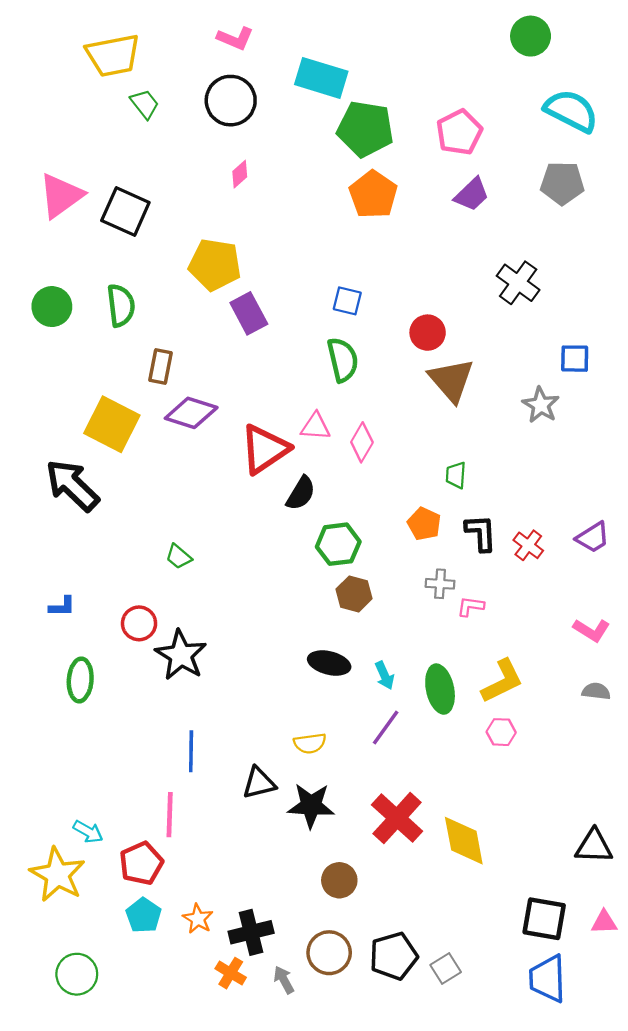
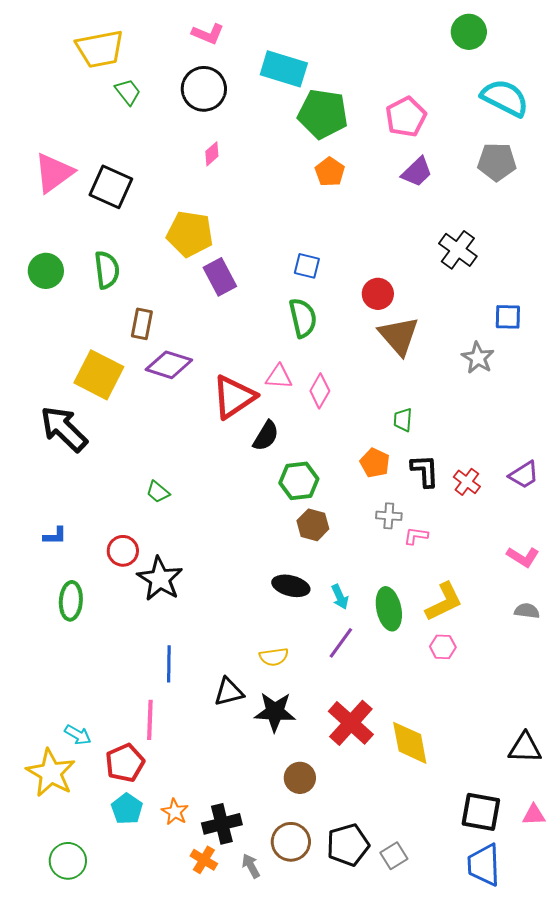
orange pentagon: (373, 195) -> (330, 172), size x0.7

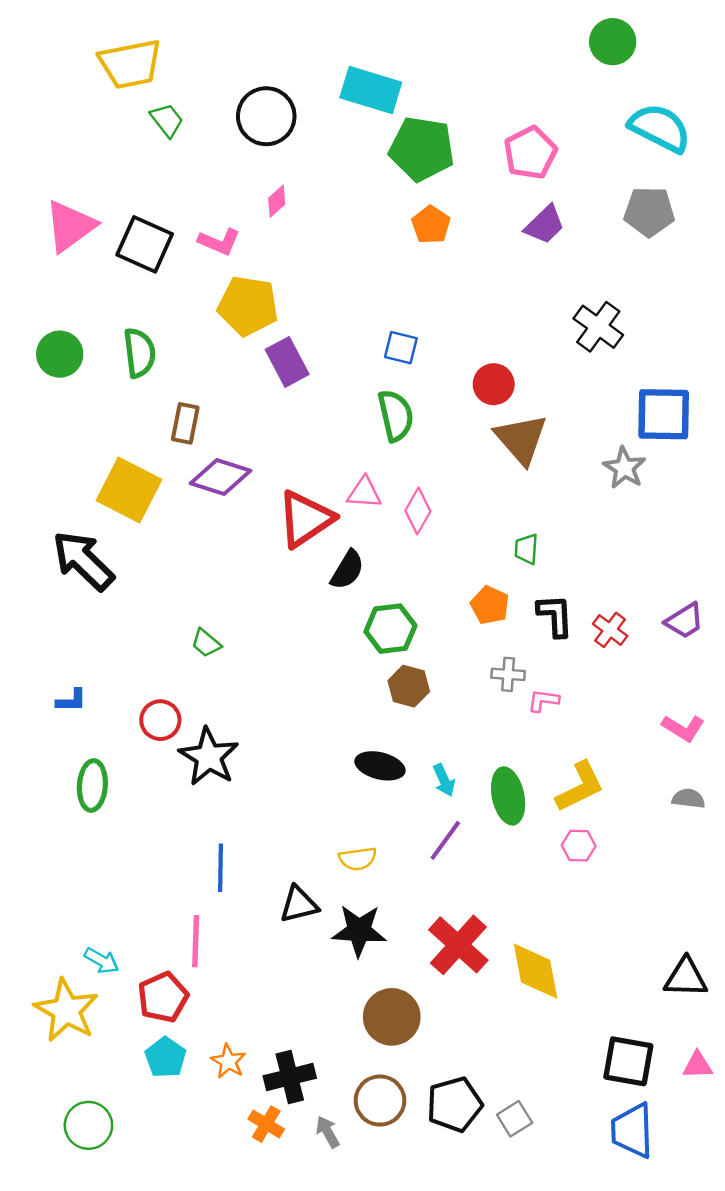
pink L-shape: (208, 34) -> (219, 242), moved
blue square: (508, 317) -> (664, 414), size x1.6
brown circle: (300, 778) -> (392, 1017), size x1.4

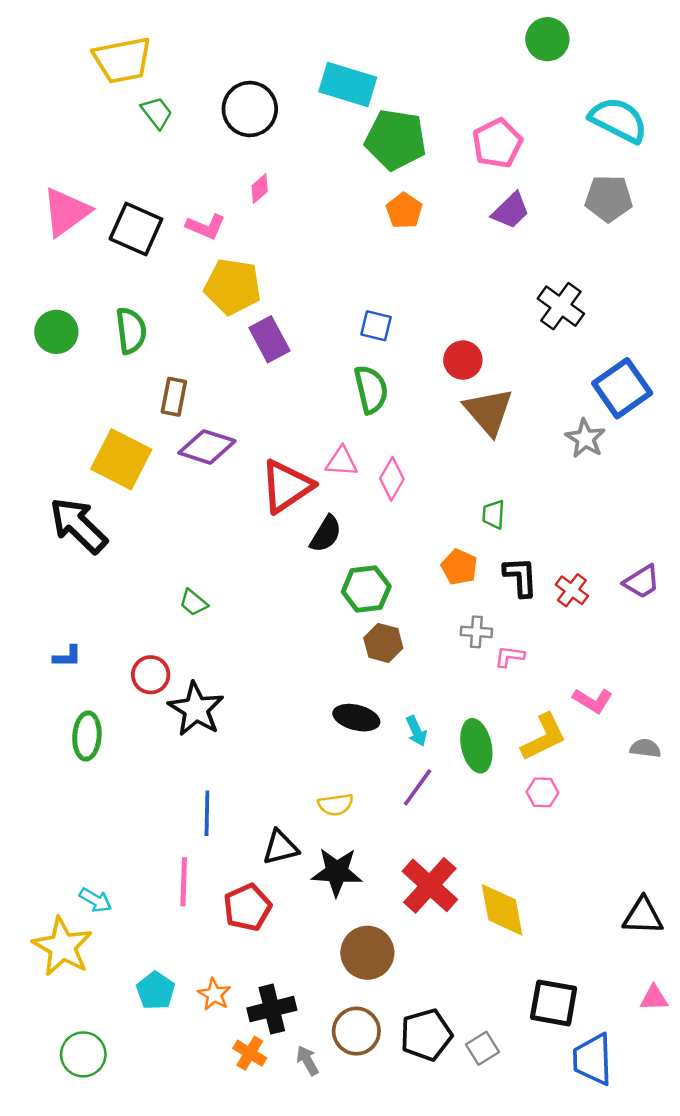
green circle: (613, 42) -> (547, 39), moved
blue square: (664, 414) -> (622, 388), turned -36
pink L-shape: (683, 728) -> (593, 700), moved
red pentagon: (163, 997) -> (247, 907), moved
black square: (628, 1061) -> (554, 1003), moved

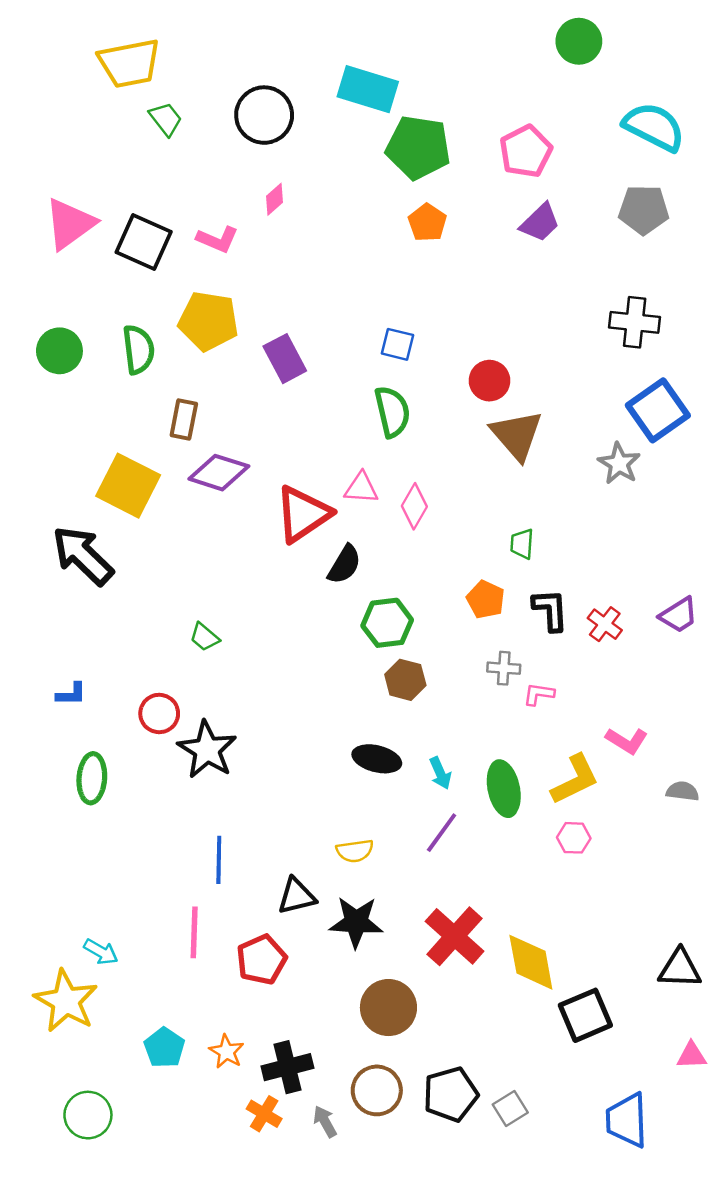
yellow pentagon: (233, 287) -> (208, 321), moved
black cross: (561, 306) -> (635, 322), moved, turned -30
black square: (554, 1003) -> (585, 1015), moved, turned -33

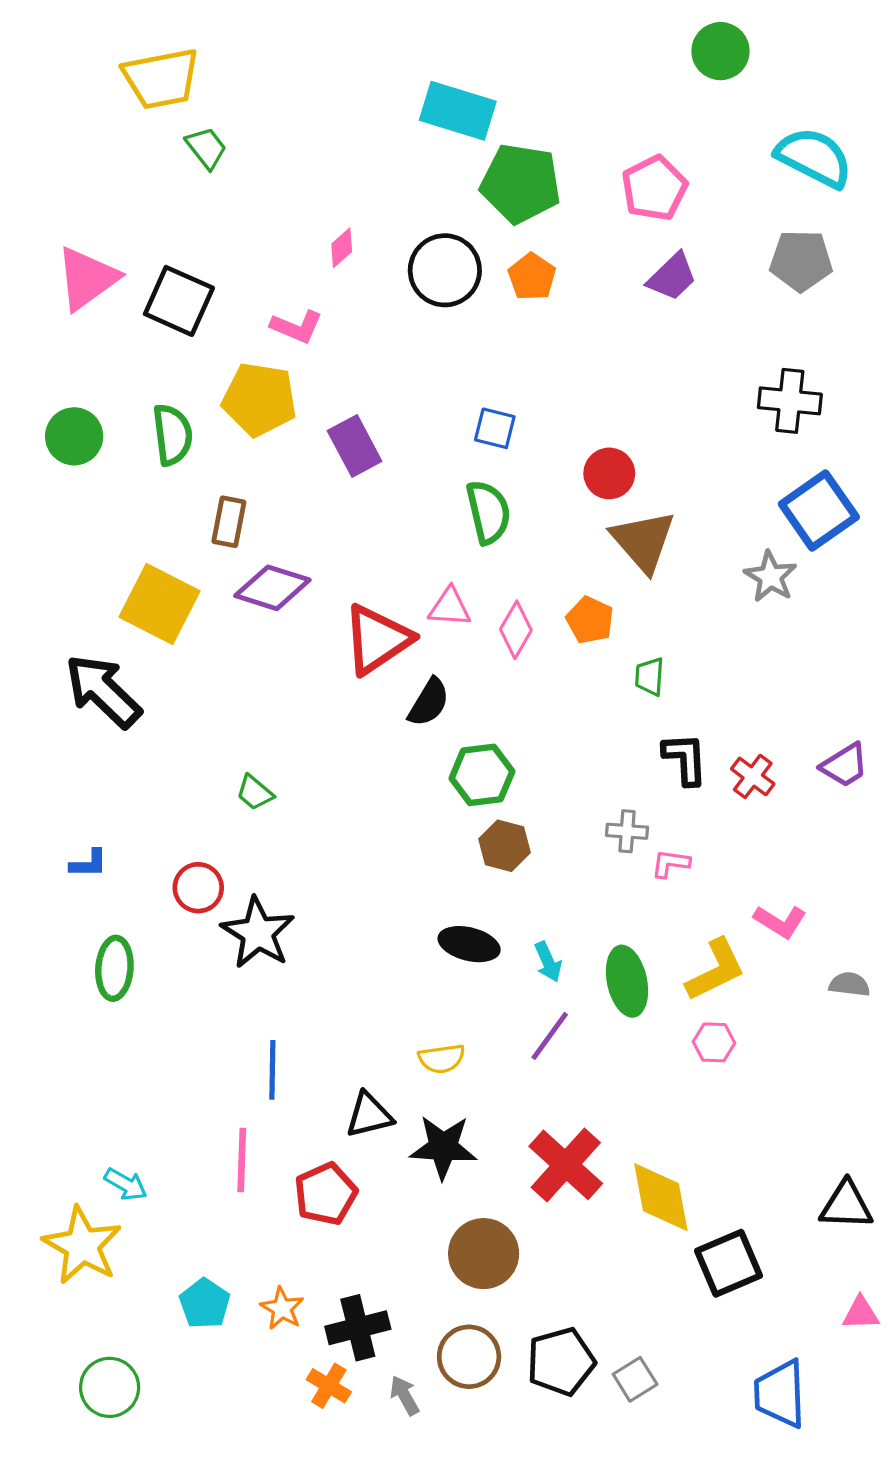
black circle: (264, 115) -> (445, 270), moved
pink L-shape: (217, 239) -> (297, 327), moved
orange pentagon: (486, 600) -> (590, 620), moved

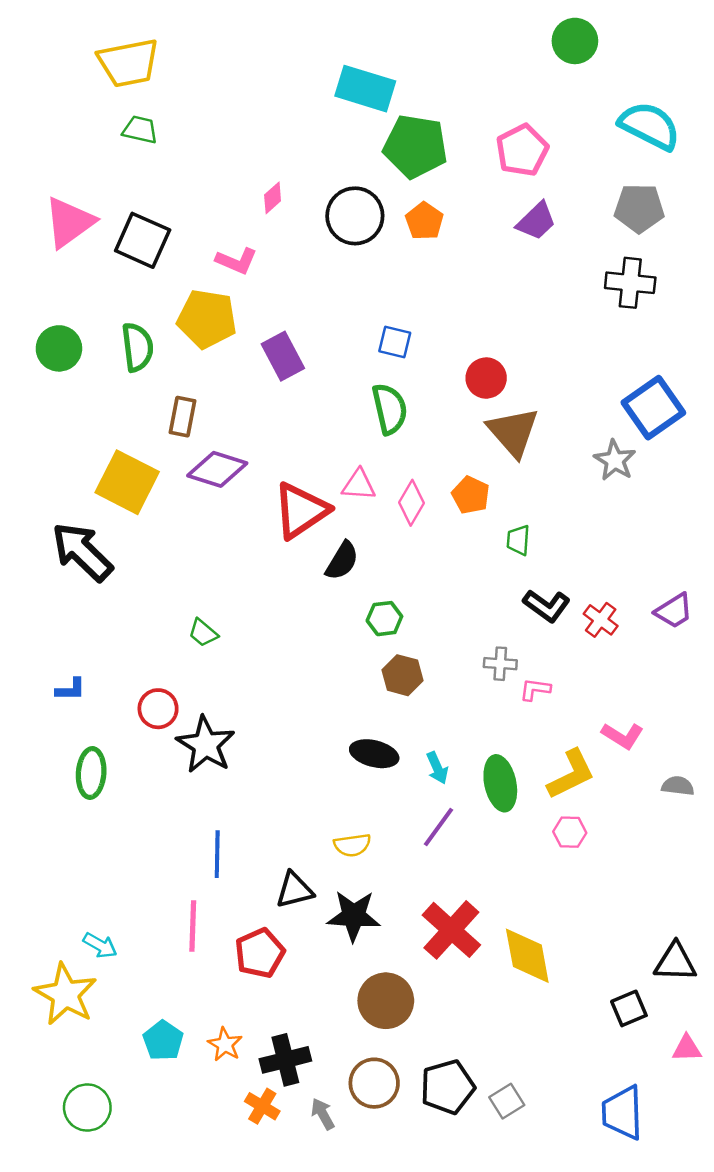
green trapezoid: (206, 148) -> (140, 130), moved, turned -39
black cross: (790, 401) -> (630, 283), moved
black L-shape: (685, 759) -> (547, 606), turned 129
green hexagon: (482, 775) -> (384, 619), size x0.7
black square: (729, 1263) -> (629, 1008), moved, size x0.7

